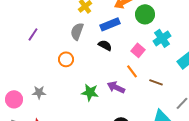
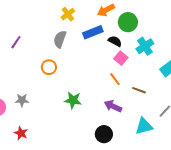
black semicircle: (105, 45) -> (115, 41), moved
purple arrow: (116, 87) -> (113, 106), moved

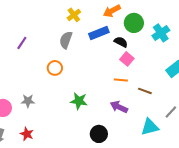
cyan cross: (145, 46) -> (161, 33), moved
orange line: (115, 79) -> (121, 80), turned -48
black circle: (104, 134) -> (99, 134), moved

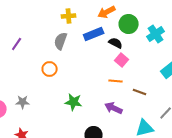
yellow cross: (74, 15) -> (69, 16), turned 32

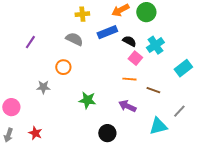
green circle: (129, 24) -> (146, 12), moved
cyan cross: (156, 34) -> (155, 45), moved
gray semicircle: (61, 41) -> (74, 39), turned 96
gray star: (23, 102) -> (43, 87), moved

